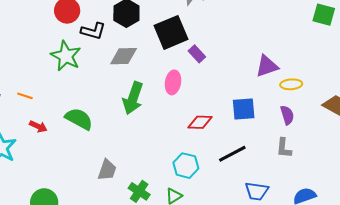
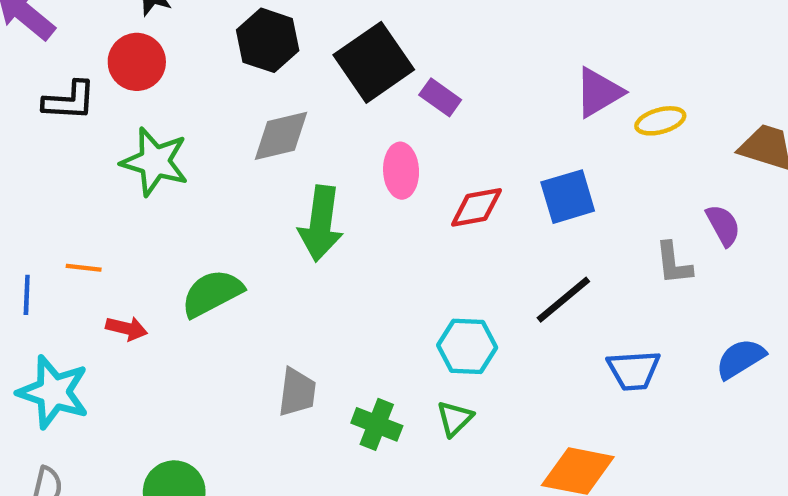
black L-shape: (93, 31) -> (69, 101), moved
purple semicircle: (287, 115) -> (723, 225), moved
green semicircle: (79, 119) -> (212, 293), turned -44
red diamond: (200, 122) -> (476, 207), moved

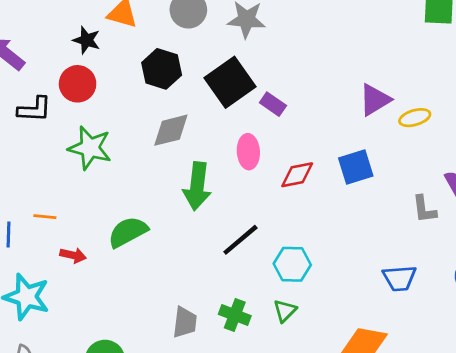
black line: (563, 300) -> (240, 240), moved
gray trapezoid: (297, 392) -> (185, 322), moved

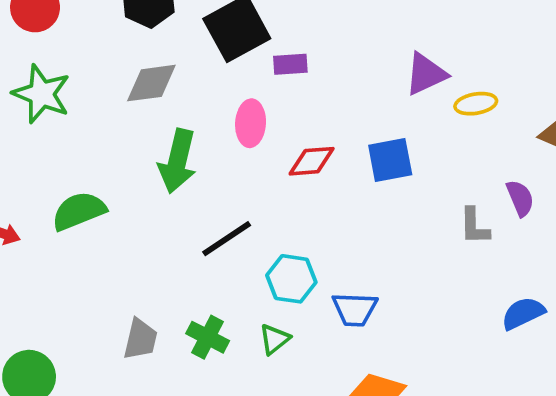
purple rectangle: (273, 104) -> (290, 64), turned -45
blue trapezoid: (400, 278) -> (355, 309), moved

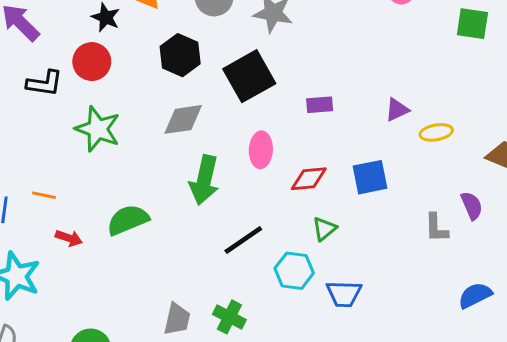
purple rectangle: (290, 64) -> (320, 105), moved
purple triangle: (426, 74) -> (397, 110), size x0.7
green triangle: (274, 339) -> (324, 229), moved

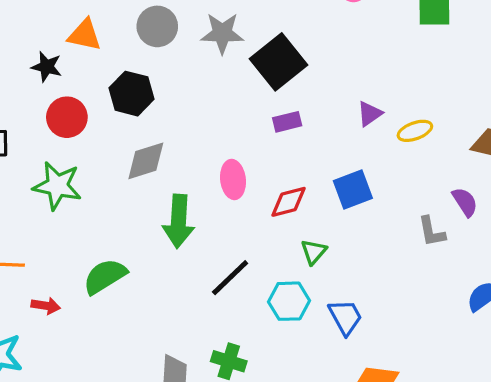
red circle: (92, 62) -> (67, 117), moved
black square: (249, 76) -> (279, 62), moved
blue trapezoid: (344, 294) -> (345, 317), turned -111

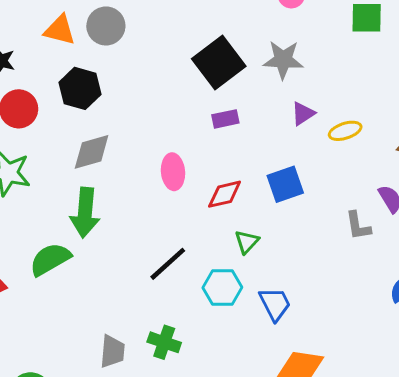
gray star: (222, 33) -> (283, 60), moved
orange triangle: (85, 35) -> (60, 30), moved
green arrow: (179, 221) -> (85, 213), moved

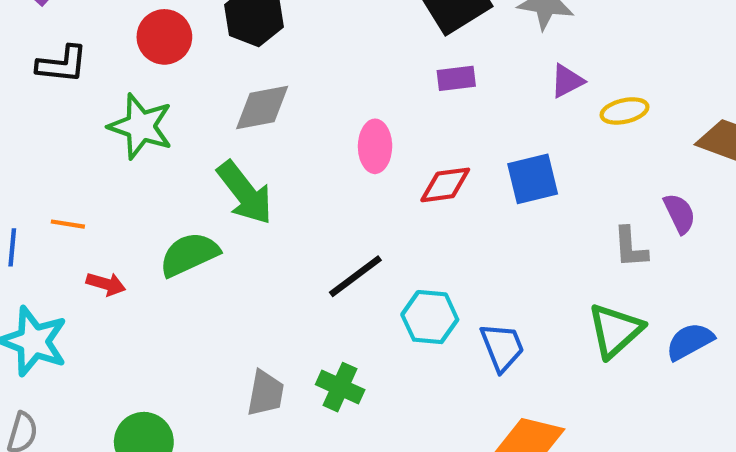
green arrow: (85, 213) -> (245, 193), turned -48
green triangle: (247, 242) -> (615, 330), moved, size x1.6

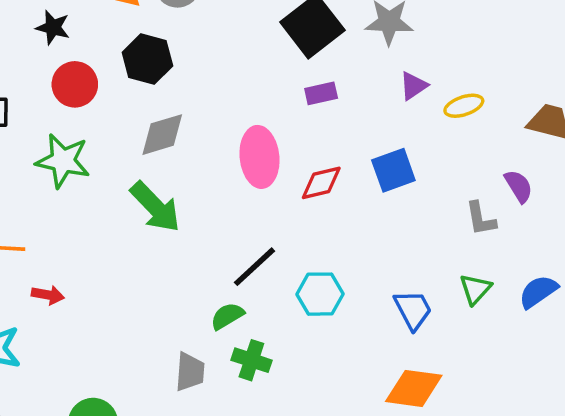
pink ellipse: (375, 146) -> (259, 157), size x1.4
green semicircle: (189, 254) -> (227, 316), moved, size x0.7
green triangle: (615, 330) -> (475, 289), size x0.7
blue trapezoid: (502, 347) -> (413, 310), moved

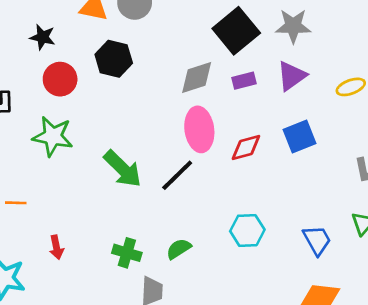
purple triangle: (413, 86) -> (292, 76), moved, size x1.4
gray diamond: (162, 135) -> (197, 77), moved
black line: (255, 267) -> (177, 175), moved
red arrow: (48, 295) -> (56, 247), moved, turned 70
green cross: (251, 360) -> (127, 253), moved

